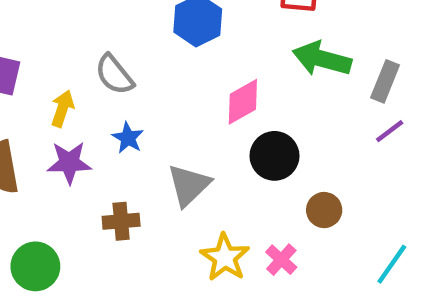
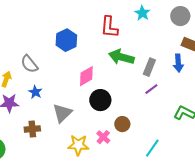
yellow star: (225, 257) -> (78, 145), turned -30
pink cross: (281, 260) -> (103, 137), moved

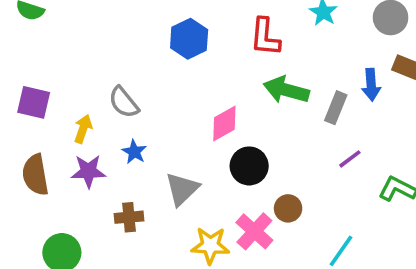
blue hexagon: (66, 40) -> (189, 39), moved
blue arrow: (178, 63) -> (371, 85), moved
purple line: (151, 89) -> (350, 159), moved
pink cross: (103, 137) -> (254, 231), size x1.5

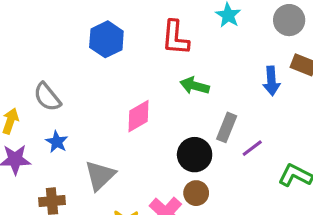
green arrow: (286, 90) -> (195, 86), size x0.7
gray rectangle: (336, 108) -> (227, 127), moved
black circle: (249, 166) -> (195, 155), moved

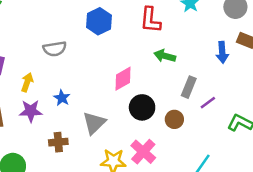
gray semicircle: (47, 97) -> (55, 49), moved, turned -60
black circle: (195, 155) -> (142, 107), moved
brown circle: (196, 193) -> (174, 119), moved

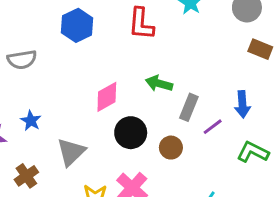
blue arrow: (222, 52) -> (242, 104), moved
green arrow: (165, 56) -> (159, 83), moved
brown cross: (58, 142) -> (26, 176), turned -30

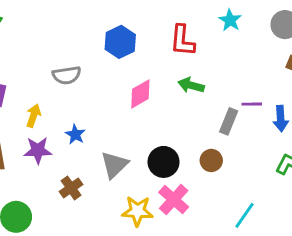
green arrow: (159, 83) -> (191, 85), moved
pink diamond: (107, 97) -> (140, 94), moved
purple line: (213, 127) -> (252, 104), moved, turned 36
black circle: (131, 133) -> (164, 162), moved

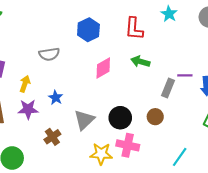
pink cross: (174, 200) -> (128, 145), turned -30

